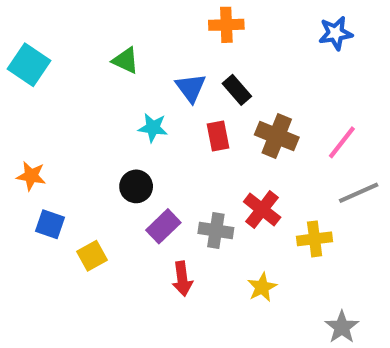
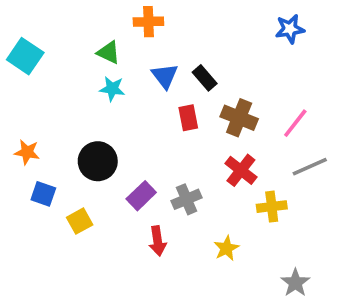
orange cross: (226, 25) -> (148, 22), moved
cyan star: (153, 128) -> (112, 89), moved
black circle: (136, 186) -> (98, 161), moved, size x1.4
red cross: (262, 210) -> (241, 170), moved
gray cross: (216, 231) -> (187, 199), turned -32

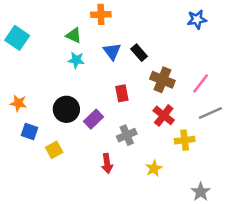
red rectangle: (188, 118) -> (122, 93), moved
purple rectangle: (141, 196) -> (93, 119), moved

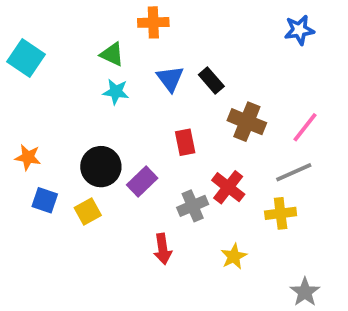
gray line: (210, 113) -> (294, 172), moved
red cross: (164, 115) -> (228, 187), moved
yellow square: (54, 150) -> (88, 212), moved

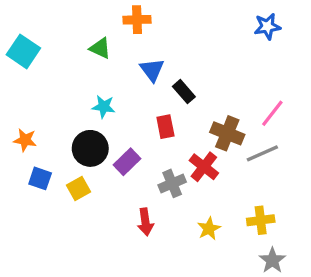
black rectangle: (211, 80) -> (184, 92), moved
cyan star: (116, 92) -> (104, 107), moved
brown cross: (247, 122) -> (227, 133), moved
yellow cross: (281, 213) -> (261, 220), moved

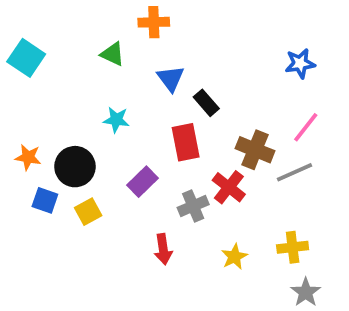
blue star: (267, 26) -> (300, 63), moved
red rectangle: (165, 127) -> (186, 142), size x1.4
black circle: (90, 148) -> (75, 167), moved

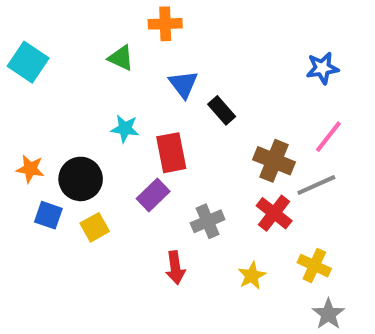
red rectangle: (186, 142) -> (171, 153), moved
red cross: (229, 187) -> (274, 213), moved
yellow cross: (293, 247) -> (314, 266), turned 32

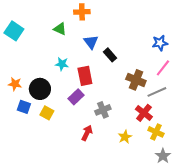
blue star: (322, 68) -> (160, 43), moved
red cross: (274, 213) -> (144, 113), moved
yellow square: (95, 227) -> (47, 113), turned -32
red arrow: (175, 268) -> (87, 133), turned -147

